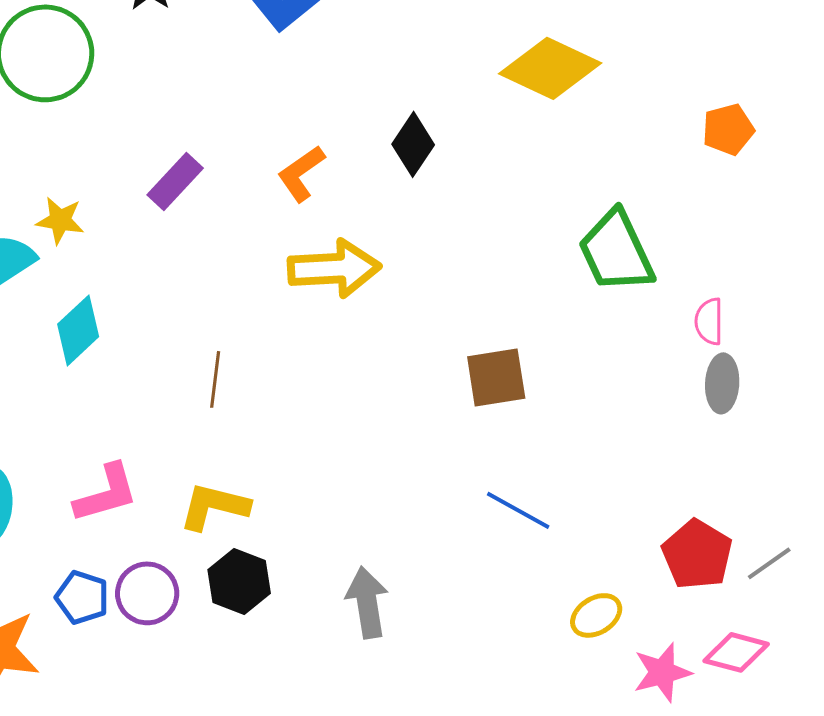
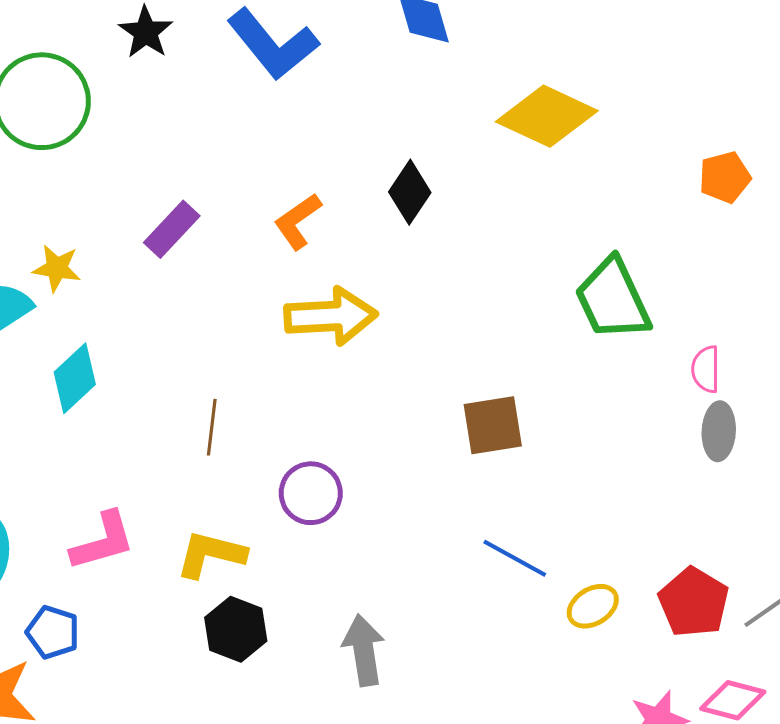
purple circle: (147, 593) -> (311, 493), moved
blue pentagon: (82, 597) -> (53, 632), moved
yellow ellipse: (596, 615) -> (593, 606), moved

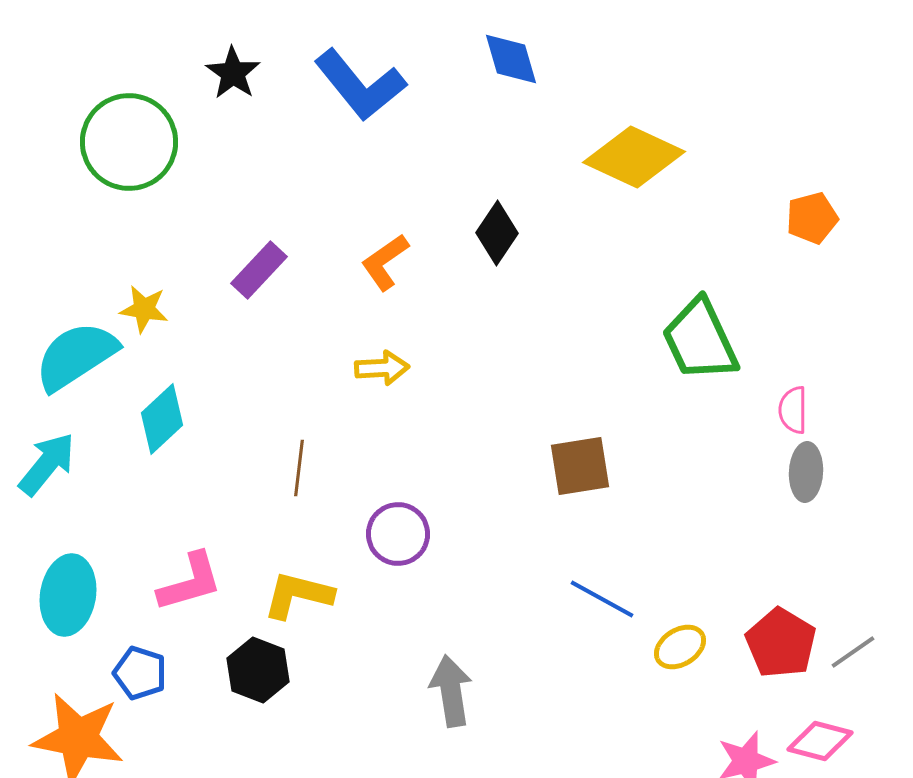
yellow arrow: (331, 316) -> (382, 368), moved, size x0.6
black hexagon: (236, 629) -> (258, 670), moved

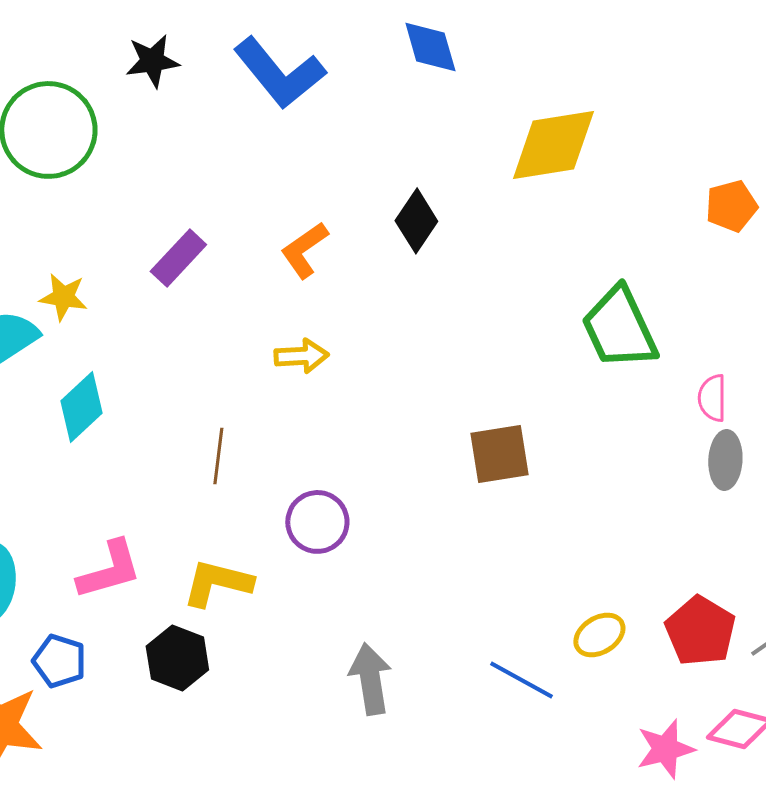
black star: (233, 73) -> (152, 61), turned 30
yellow diamond: (634, 157) -> (553, 145), turned -34
blue line: (602, 599) -> (521, 680), moved

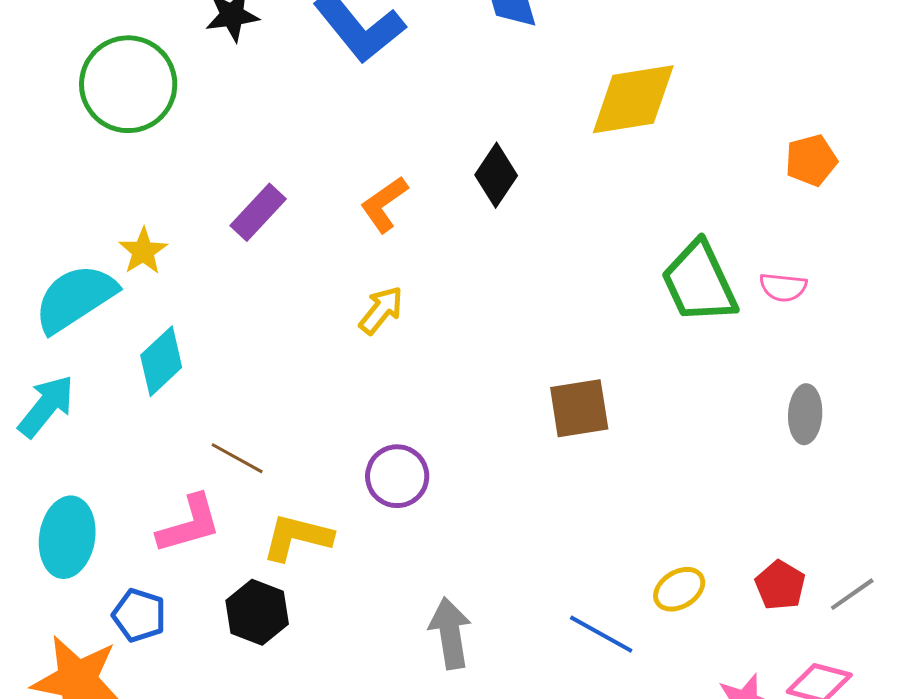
yellow star: (63, 297) -> (143, 251), turned 30
yellow arrow: (301, 356) -> (381, 310), turned -48
pink semicircle: (712, 398) -> (783, 287), moved, turned -84
brown line: (218, 456) -> (237, 458), moved, turned -68
red pentagon: (700, 631) -> (780, 585), size x0.7

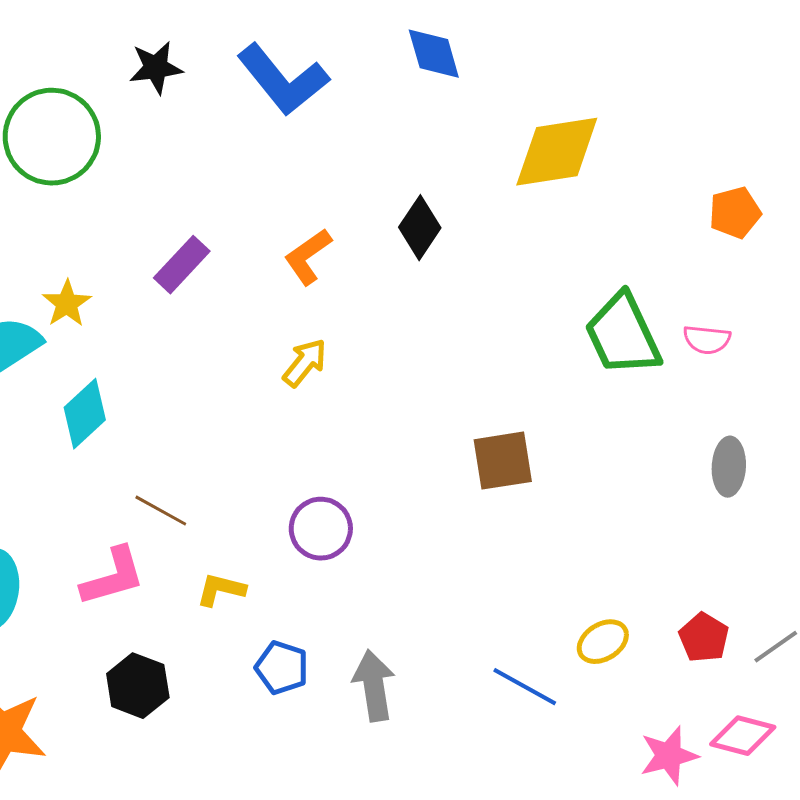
yellow L-shape: (297, 537) -> (221, 590), size x0.7
black hexagon: (257, 612) -> (138, 686), moved
blue pentagon: (139, 615) -> (282, 668), moved

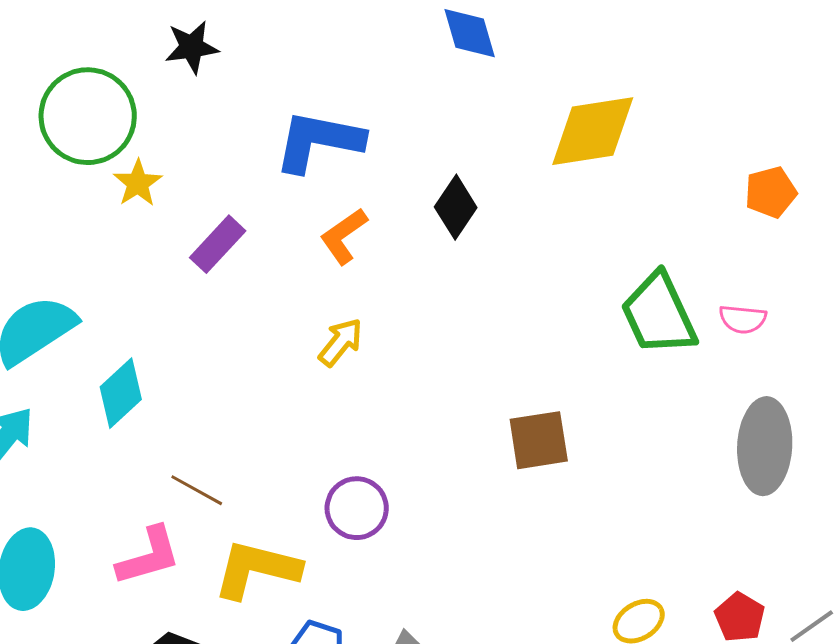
blue L-shape: (283, 80) -> (319, 141), moved, turned 140
yellow star: (67, 304) -> (138, 183), moved
gray ellipse: (729, 467) -> (765, 446), size x1.6
yellow L-shape: (221, 590) -> (257, 569), size x1.8

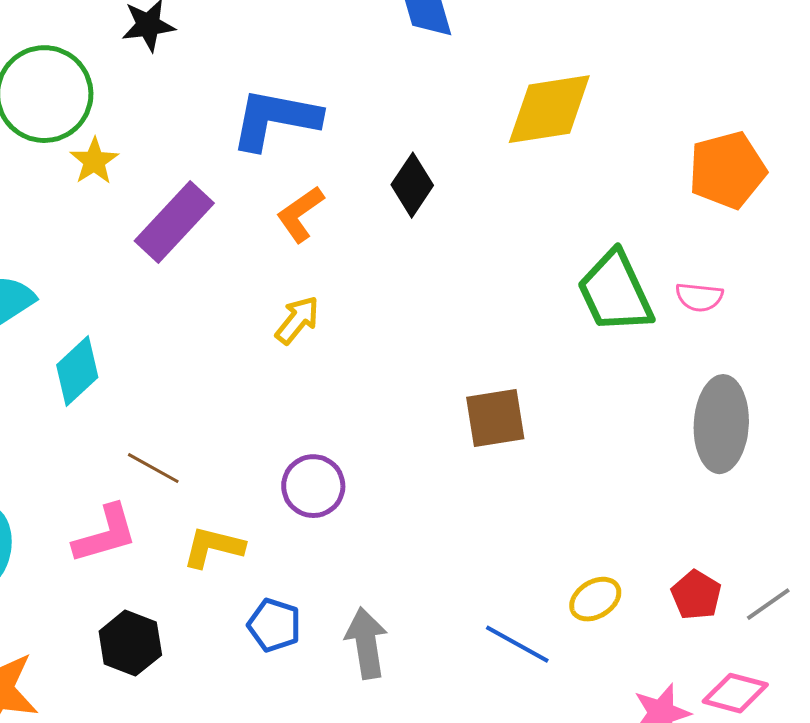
orange pentagon: (771, 192) -> (727, 170), size x1.5
purple rectangle: (218, 244) -> (174, 222), size x1.4
yellow L-shape: (257, 569) -> (213, 547), size x0.7

